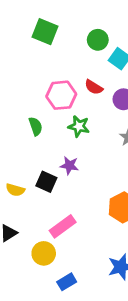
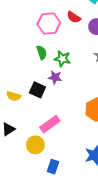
green semicircle: (36, 126) -> (42, 53), moved
green star: (79, 126) -> (62, 59), moved
blue rectangle: (67, 282) -> (53, 167), turned -40

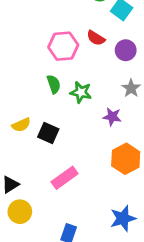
purple star: (55, 77) -> (112, 117), moved
yellow semicircle: (14, 96) -> (21, 125), moved, turned -40
yellow circle: (35, 145) -> (20, 212), moved

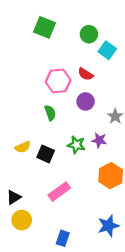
purple circle: (126, 50) -> (86, 101), moved
green star: (81, 92) -> (76, 145), moved

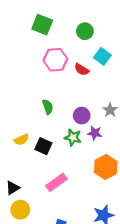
cyan square: (107, 50) -> (102, 56), moved
pink hexagon: (58, 81) -> (55, 60), moved
purple circle: (86, 101) -> (82, 116), moved

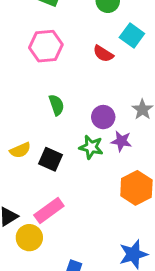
pink hexagon: (55, 60) -> (46, 46), moved
pink rectangle: (56, 182) -> (49, 211), moved
yellow circle: (20, 210) -> (29, 238), moved

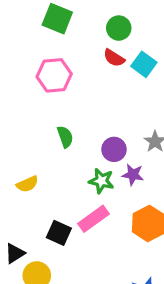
red semicircle: (103, 54) -> (114, 58), moved
black square: (50, 159) -> (59, 233), moved
pink rectangle: (49, 211) -> (94, 219), moved

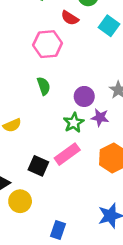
red semicircle: (114, 58) -> (70, 18), moved
pink hexagon: (54, 75) -> (48, 44), moved
green star: (101, 181) -> (74, 123), turned 30

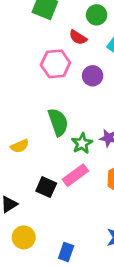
green semicircle: (44, 86) -> (58, 122), moved, size x1.5
purple circle: (84, 96) -> (93, 76), moved
yellow circle: (20, 201) -> (24, 237), moved

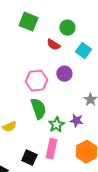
pink hexagon: (55, 64) -> (36, 81), moved
pink rectangle: (75, 175) -> (51, 149), turned -42

